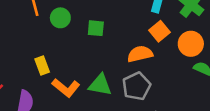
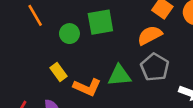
green circle: (60, 18) -> (69, 34), moved
green square: (96, 28) -> (100, 22), size x1.5

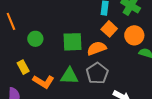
green square: (100, 22) -> (72, 42), moved

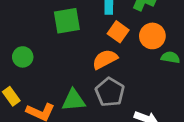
green square: (72, 42) -> (67, 21), moved

